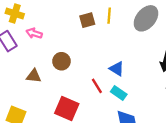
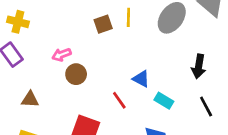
pink arrow: (34, 33) -> (62, 55), moved, turned -35
brown triangle: (34, 76) -> (30, 100), moved
cyan rectangle: (119, 93) -> (164, 101), moved

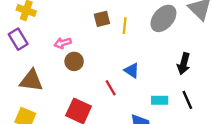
yellow line: (128, 17) -> (125, 26), moved
brown triangle: (30, 100) -> (31, 81), size x1.5
cyan rectangle: (164, 101) -> (160, 100), moved, turned -35

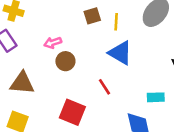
blue triangle: (132, 70) -> (120, 53), moved, size x1.5

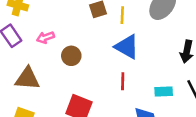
pink arrow: (53, 43) -> (45, 37), moved
red line: (104, 87) -> (123, 81), moved, turned 35

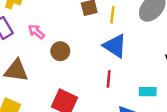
pink arrow: (45, 37) -> (36, 32), turned 56

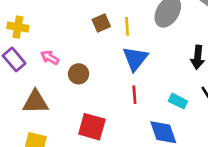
blue triangle: (115, 46) -> (135, 59), turned 45
cyan rectangle: (148, 92) -> (178, 101), turned 35

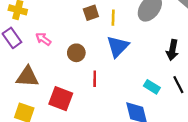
brown circle: (79, 74) -> (76, 53), moved
red line: (134, 95) -> (95, 79), moved
red square: (92, 127) -> (61, 99), moved

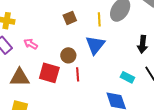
yellow line: (113, 18) -> (99, 19), moved
brown circle: (76, 53) -> (68, 55), moved
red square: (61, 99) -> (49, 73), moved

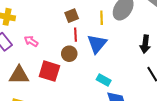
red line: (78, 74) -> (76, 35), moved
cyan rectangle: (127, 77) -> (104, 80), moved

